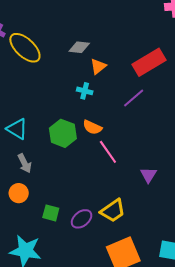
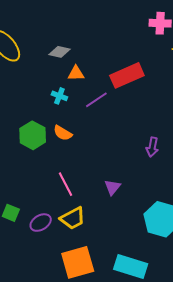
orange triangle: (98, 66) -> (76, 73), turned 30
purple line: (134, 98) -> (96, 100), moved
pink line: (108, 152) -> (65, 184), moved

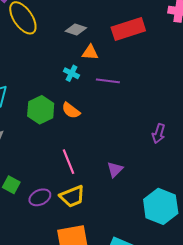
red rectangle: (127, 75) -> (128, 29), moved
purple line: (96, 100) -> (108, 81), turned 35

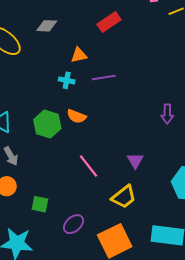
red rectangle: (128, 29) -> (109, 22), size x0.7
gray diamond: (76, 30) -> (47, 26), moved
yellow trapezoid: (72, 196) -> (124, 197), moved
purple ellipse: (40, 197) -> (74, 224), moved

